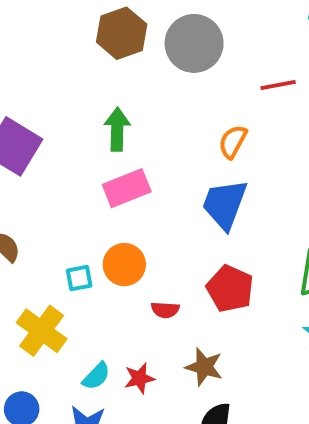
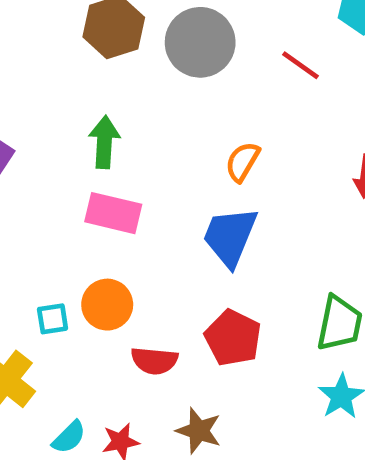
red line: (278, 85) -> (300, 65), moved, turned 44
pink rectangle: (127, 188) -> (113, 213), turned 33
red semicircle: (165, 310) -> (154, 361), size x1.4

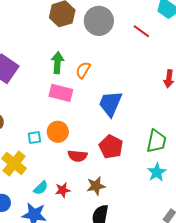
orange semicircle: (242, 162) -> (83, 70), moved
brown star: (199, 431) -> (96, 186), turned -30

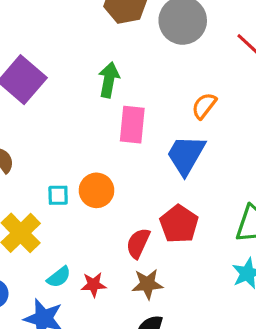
orange semicircle: (83, 70) -> (204, 106), moved
pink rectangle: (61, 93) -> (132, 125), moved, turned 75
red semicircle: (78, 156) -> (138, 243), moved, turned 102

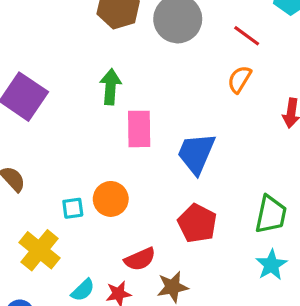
orange semicircle: (204, 106) -> (239, 79), moved
red semicircle: (138, 243) -> (140, 259), moved, turned -132

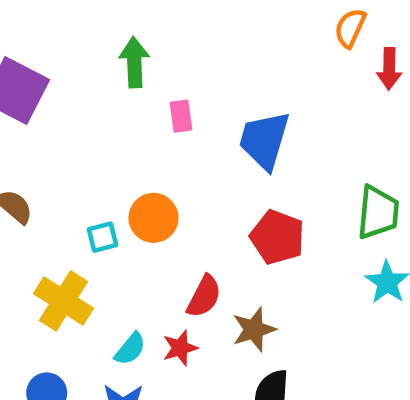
orange semicircle: (239, 79) -> (350, 28), moved
pink rectangle: (139, 129) -> (181, 116), size x0.6
red semicircle: (140, 259) -> (204, 296), turned -32

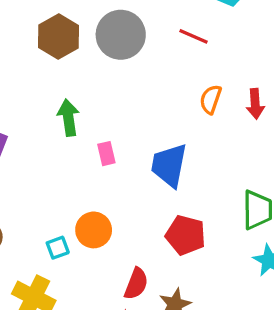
orange semicircle: (350, 28) -> (211, 99), moved

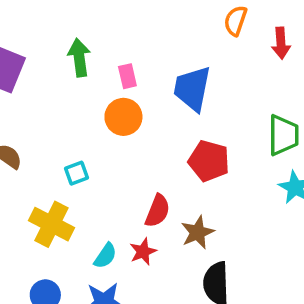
red arrow: (255, 104) -> (281, 43), moved
green arrow: (68, 118) -> (79, 58), moved
orange circle: (94, 230) -> (123, 117), moved

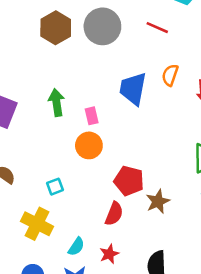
blue trapezoid: (192, 89) -> (133, 89), moved
red pentagon: (209, 161) -> (129, 181), moved
brown star: (198, 232) -> (158, 201), moved
red star: (143, 252) -> (109, 254), moved

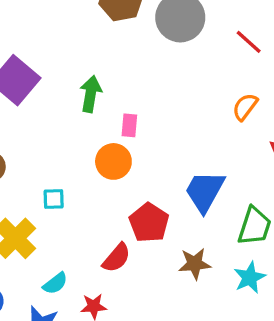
blue trapezoid: (133, 89) -> (205, 191), moved
brown star: (158, 201) -> (195, 264), moved

